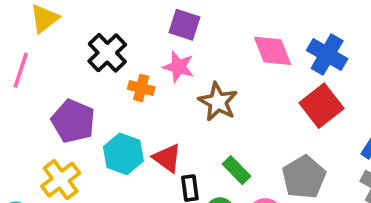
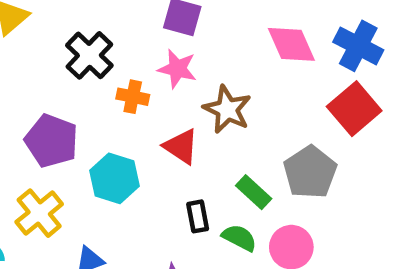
red triangle: (167, 158) -> (181, 146), moved
gray pentagon: (304, 177) -> (310, 172), moved

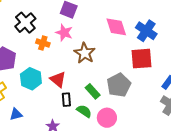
red square: (354, 109) -> (141, 59), turned 30
red triangle: (181, 146) -> (58, 79), moved

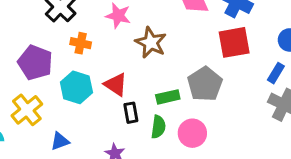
orange cross: (43, 43) -> (81, 43), moved
green rectangle: (93, 91) -> (168, 97), turned -56
green semicircle: (84, 111) -> (158, 127), turned 70

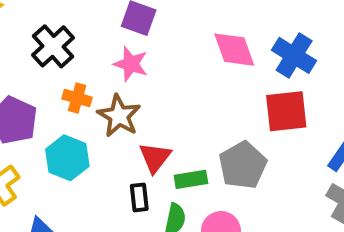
brown star: (151, 43) -> (119, 116), moved
red triangle: (116, 85) -> (155, 158), moved, turned 30

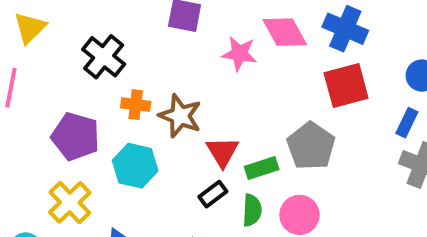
pink star: (131, 64) -> (239, 54), moved
black rectangle: (139, 197) -> (213, 194), turned 68

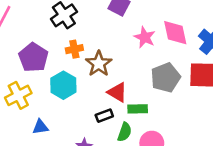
orange cross: (136, 105) -> (74, 49), turned -35
gray pentagon: (311, 146) -> (166, 78), moved
red triangle: (222, 152) -> (117, 92), turned -45

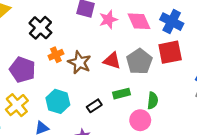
pink star: (145, 37) -> (108, 20), moved, turned -30
cyan hexagon: (63, 85) -> (58, 101), moved
red triangle: (117, 92) -> (112, 61), moved
green semicircle: (125, 132) -> (153, 101), moved

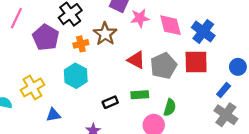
brown star: (79, 62) -> (105, 34), moved
purple pentagon: (22, 70) -> (46, 37), moved
cyan hexagon: (58, 101) -> (76, 76), moved

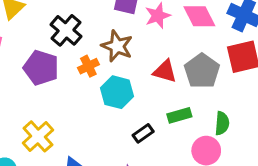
cyan hexagon: (76, 76) -> (117, 92), moved

